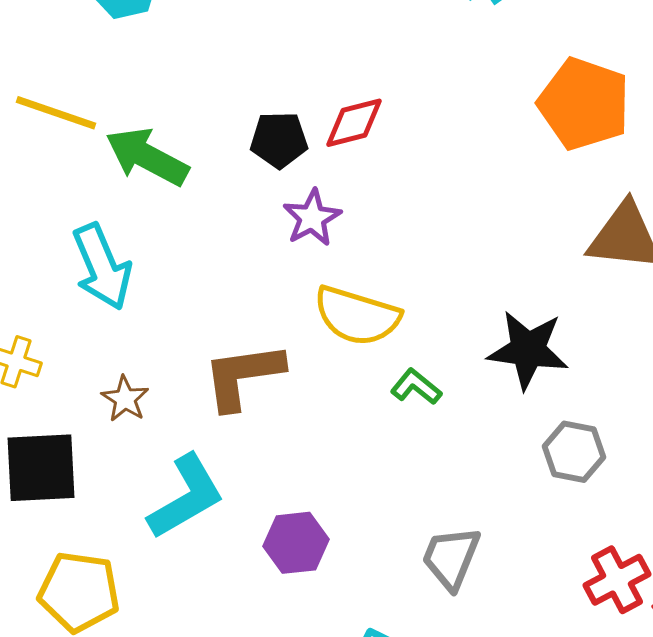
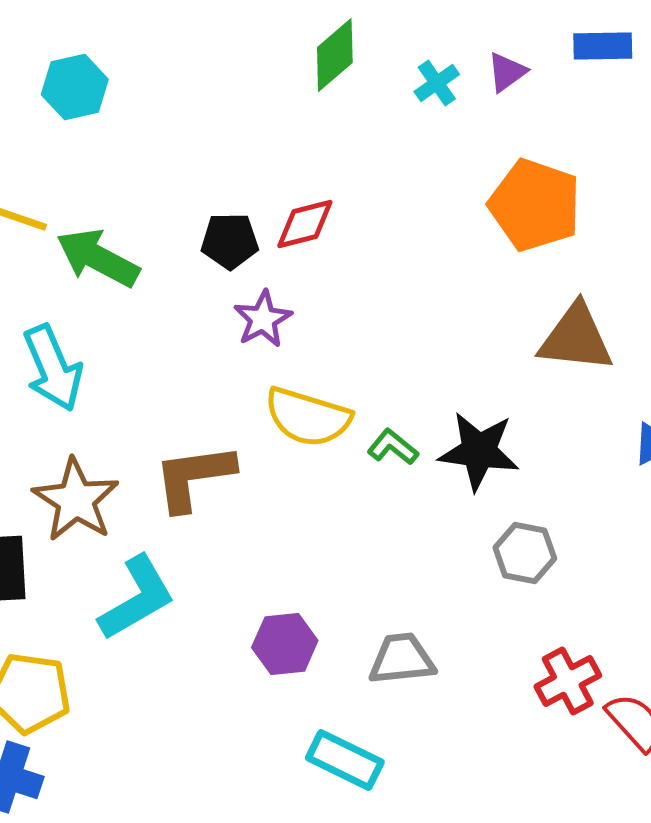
green L-shape: (416, 387) -> (393, 447), moved
brown star: (125, 399) -> (76, 500), size x1.8
purple hexagon: (296, 543) -> (285, 644), moved
gray trapezoid: (451, 558) -> (402, 659), turned 62

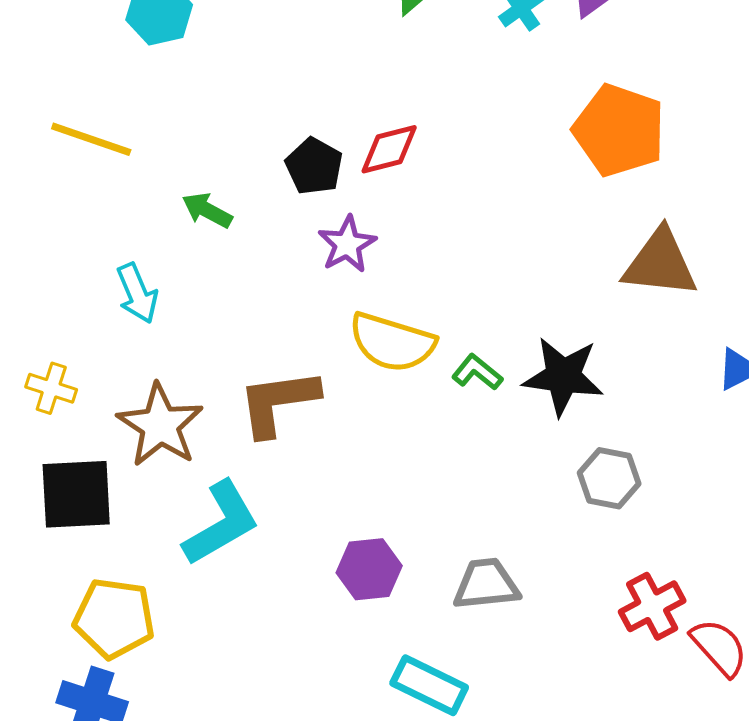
black pentagon: (230, 241) -> (314, 166), turned 30
green arrow: (98, 258) -> (207, 210), moved, size x0.6
cyan arrow: (53, 368) -> (137, 293), size x0.7

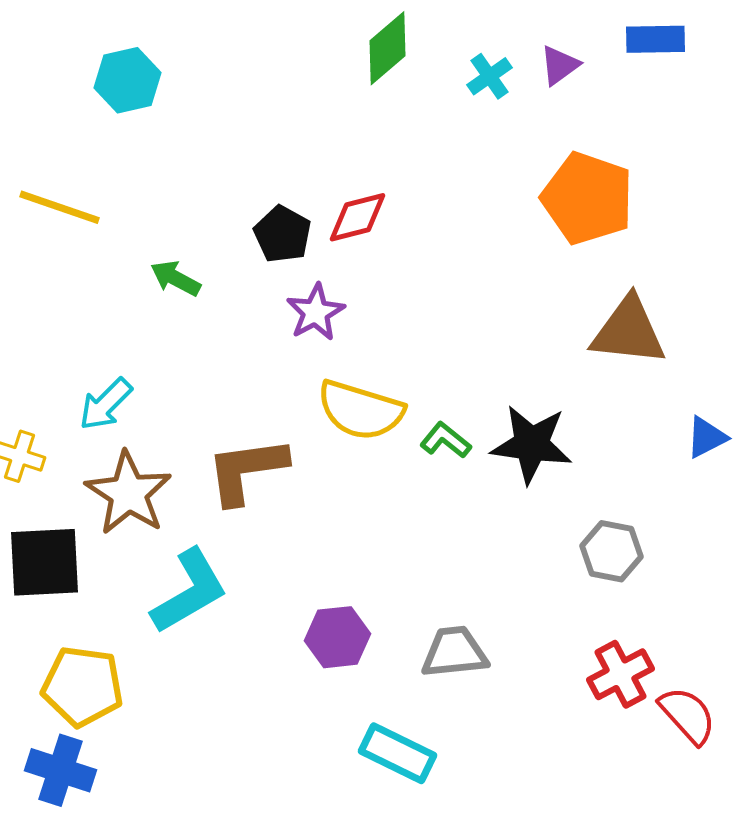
cyan arrow: (137, 293) -> (106, 404), moved, turned 68
gray hexagon: (609, 478) -> (612, 551), moved

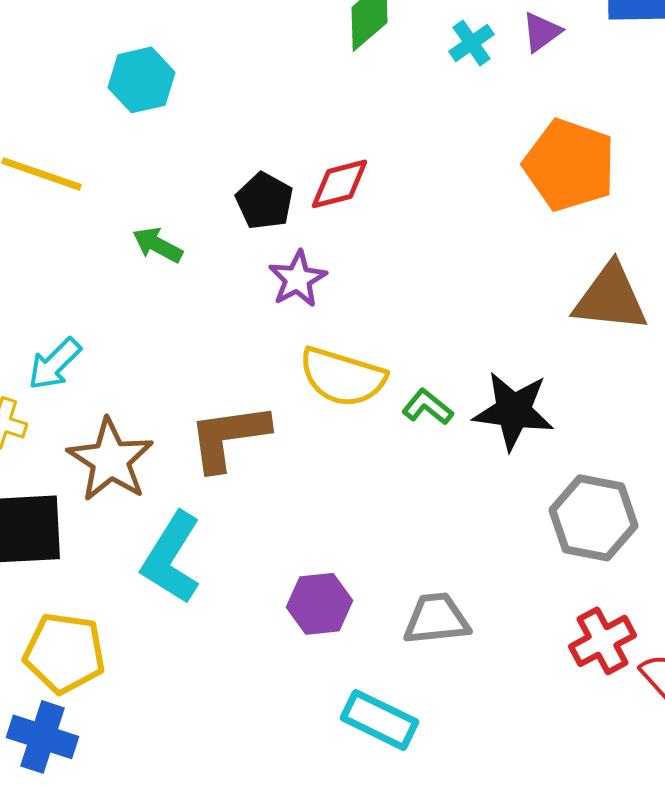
cyan hexagon: (128, 80) -> (142, 80), moved
cyan arrow: (106, 404) -> (55, 364), moved
gray hexagon: (612, 551) -> (594, 518), size x1.4
cyan L-shape: (190, 591) -> (172, 558), turned 152

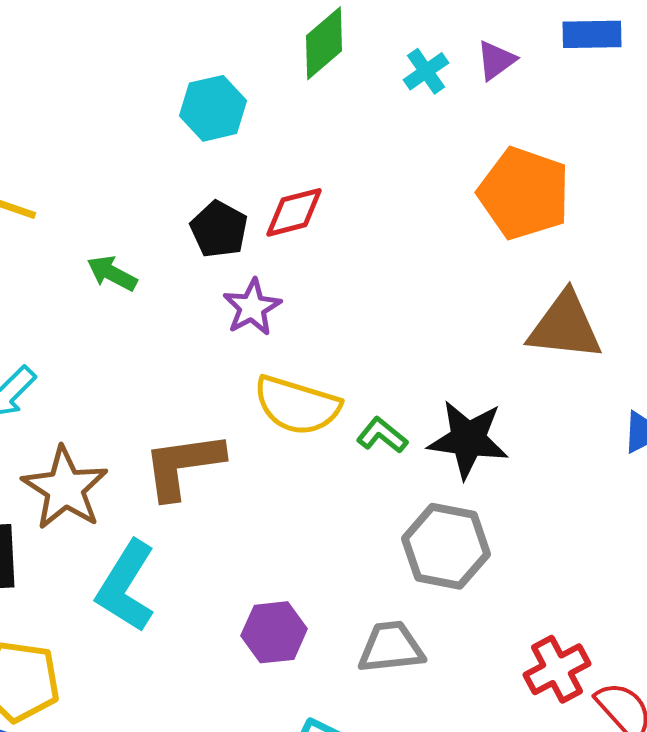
cyan hexagon: (142, 80) -> (213, 108), moved
gray hexagon: (594, 518) -> (446, 546), moved

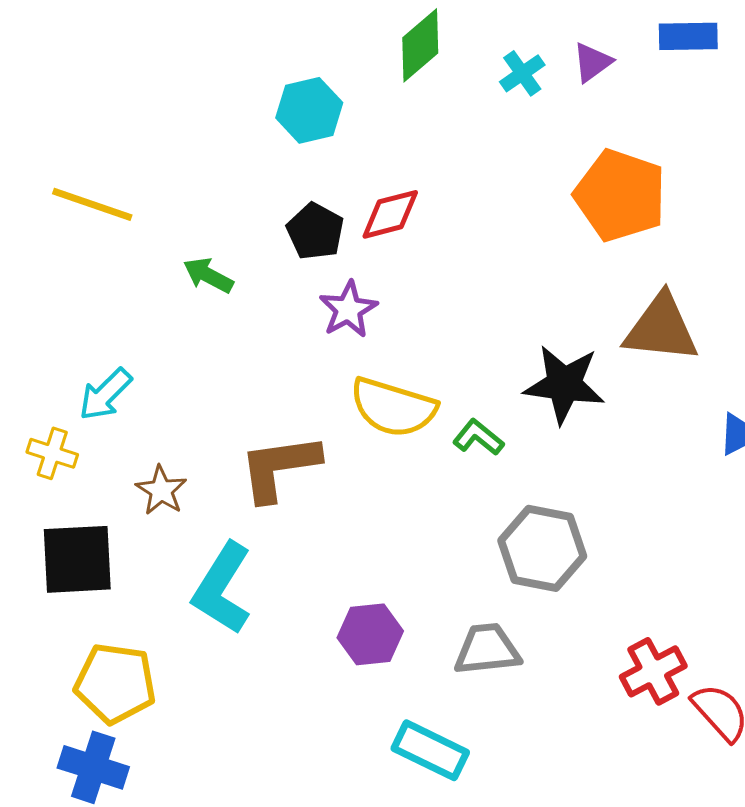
black star: (468, 439) -> (564, 384), moved
brown star: (65, 488) -> (161, 490), size x0.6

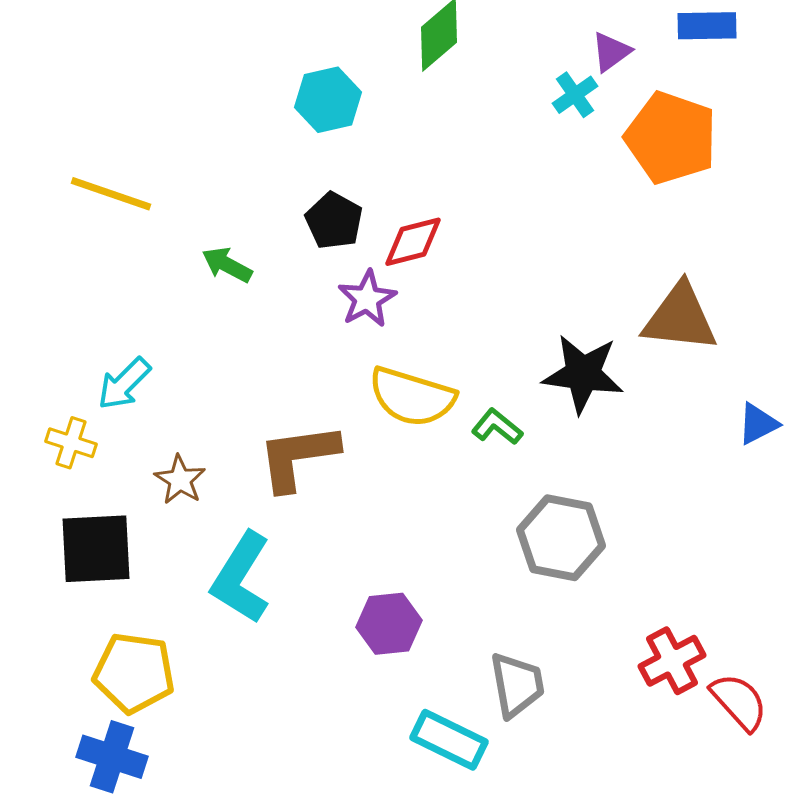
cyan cross: (522, 73) -> (575, 95), moved
orange pentagon: (620, 195) -> (671, 138), moved
red diamond: (390, 214) -> (413, 242), moved
gray trapezoid: (487, 649) -> (517, 685), moved, turned 86

